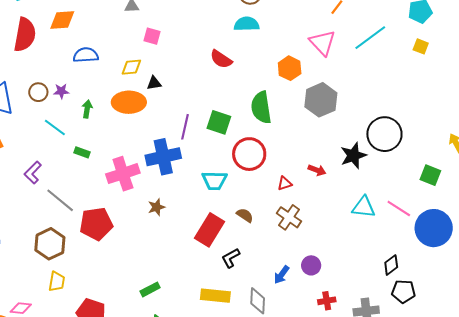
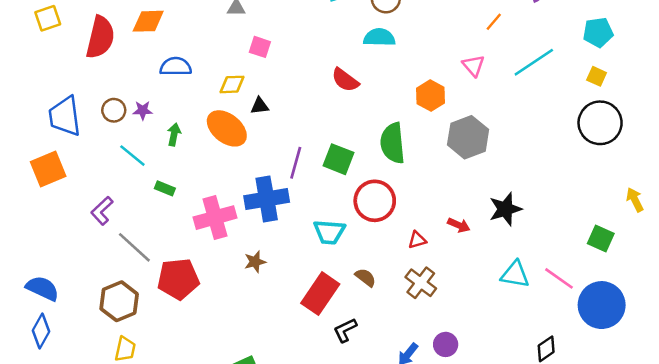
pink triangle: (322, 43) -> (473, 66), size x0.7
orange ellipse: (129, 102) -> (227, 128), turned 36
black circle: (384, 134) -> (600, 123), moved

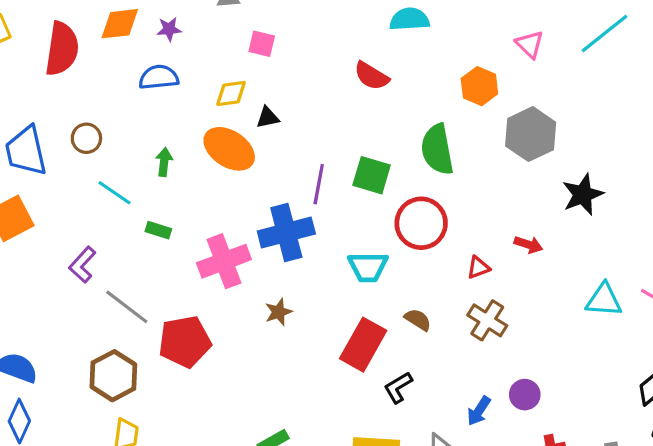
purple star: (143, 110) -> (169, 29), moved
black star: (505, 209) -> (583, 194), moved

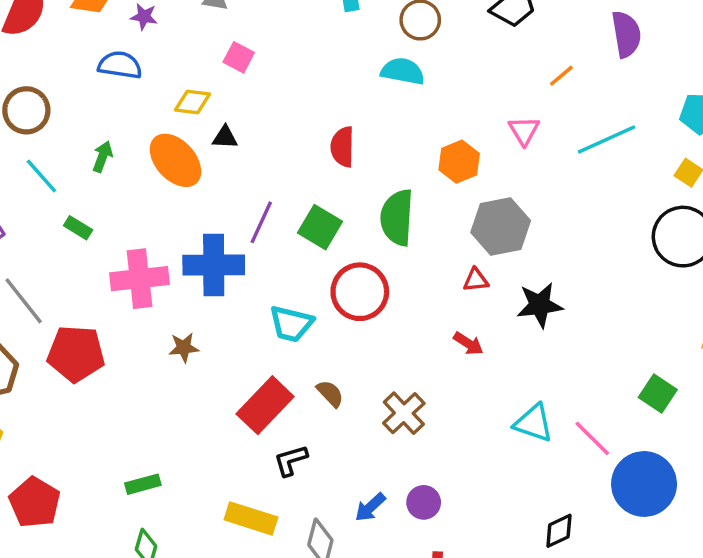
red semicircle: (371, 76) -> (342, 147), moved, turned 45
brown circle: (86, 138) -> (26, 110), size x1.4
red triangle: (478, 268) -> (476, 280), moved

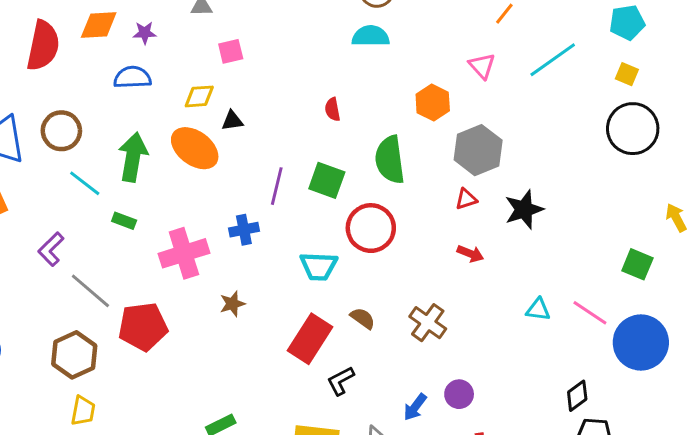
pink square: (239, 57) -> (231, 51), turned -30
red semicircle: (342, 147) -> (333, 109), size x0.7
green arrow: (103, 157) -> (133, 157), size x1.8
blue cross: (214, 265) -> (244, 230), size x0.6
cyan triangle: (534, 423) -> (538, 310), size x0.7

